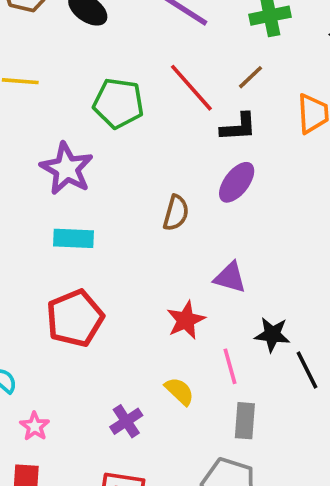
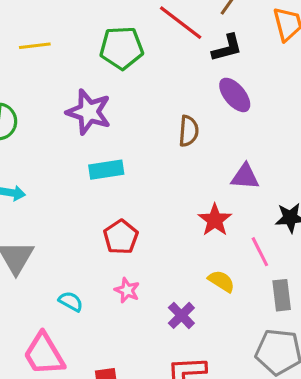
purple ellipse: (237, 182) -> (235, 95), turned -66
red pentagon: (75, 318) -> (121, 237), size x0.7
pink star: (35, 426) -> (127, 290), moved

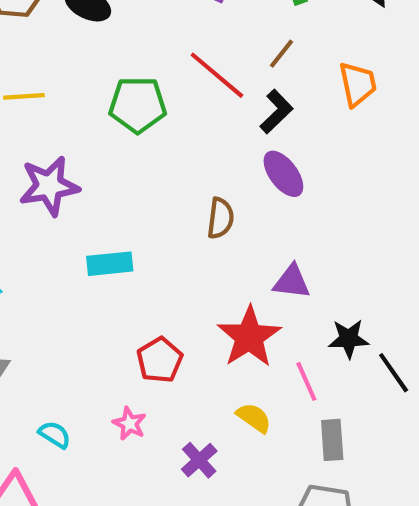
black L-shape: (227, 48) -> (276, 112), turned -32
purple star: (89, 112) -> (49, 186), moved, turned -30
red star: (215, 220) -> (249, 337), size x1.4
red pentagon: (121, 237) -> (160, 360), moved

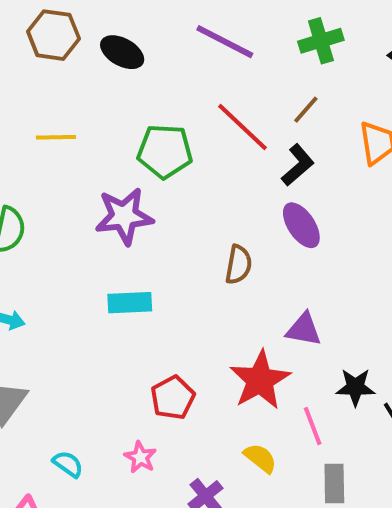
purple star: (49, 186) -> (124, 216), moved

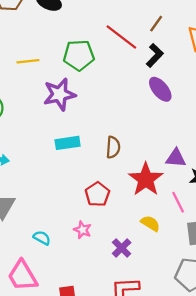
yellow line: (56, 137) -> (28, 61), moved
brown semicircle: (238, 265) -> (113, 147), moved
purple triangle: (304, 329) -> (176, 158), moved

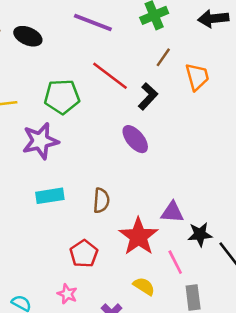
brown line: (156, 24) -> (163, 57), moved
purple ellipse: (160, 89) -> (135, 139), moved

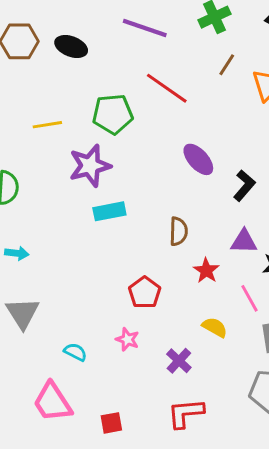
black L-shape: (148, 96) -> (244, 186), moved
cyan rectangle: (50, 196) -> (109, 211), moved
brown semicircle: (101, 200) -> (178, 231), moved
red star: (138, 236) -> (206, 271), size x0.6

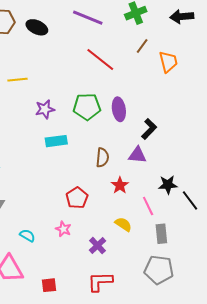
green pentagon: (113, 114) -> (87, 107), moved
purple ellipse: (198, 159) -> (119, 109), turned 30
purple star: (90, 166) -> (45, 109), size x0.7
purple triangle: (244, 241) -> (137, 155), moved

